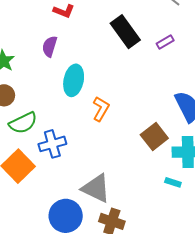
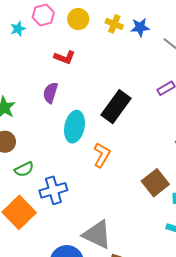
black rectangle: (125, 32) -> (116, 107), moved, turned 72
green semicircle: (23, 123) -> (24, 169), size x0.7

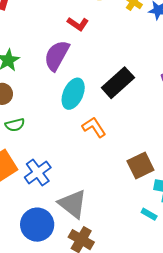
purple semicircle: (50, 93) -> (57, 55), size x1.5
orange L-shape: (102, 155) -> (94, 127), turned -75
blue cross: (53, 190) -> (38, 172), moved, turned -32

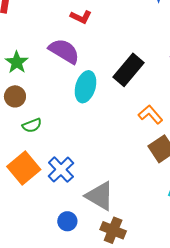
purple semicircle: (57, 55) -> (64, 51), turned 100
orange L-shape: (94, 127) -> (150, 115), moved
blue circle: (37, 225) -> (67, 221), size x0.6

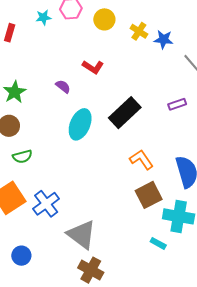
red L-shape: (81, 17) -> (93, 67), moved
purple semicircle: (64, 51) -> (63, 86), size x0.5
blue circle: (67, 221) -> (21, 256), moved

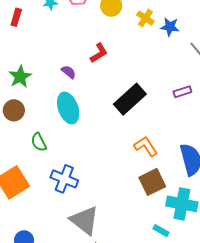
red L-shape: (93, 67) -> (99, 53), turned -65
cyan ellipse: (80, 124) -> (68, 108), moved, turned -44
green semicircle: (22, 156) -> (39, 142), moved, turned 78
blue cross: (46, 204) -> (64, 179), moved, turned -32

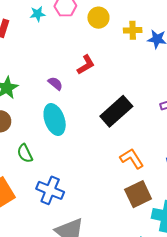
yellow cross: (145, 18) -> (133, 30), turned -36

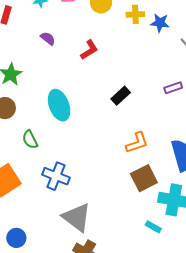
purple semicircle: (55, 83) -> (48, 38), moved
black rectangle: (116, 111) -> (121, 96), size x0.6
orange L-shape: (132, 159) -> (137, 143), turned 105

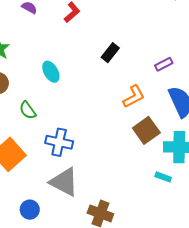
purple rectangle: (173, 88) -> (164, 64), moved
cyan ellipse: (59, 105) -> (51, 72), size x0.7
gray triangle: (77, 217) -> (64, 182), moved

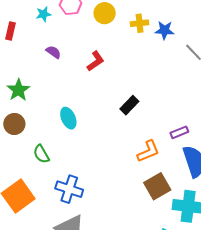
purple rectangle: (164, 64) -> (179, 132), moved

